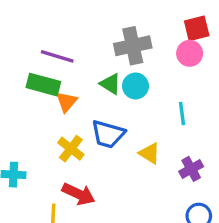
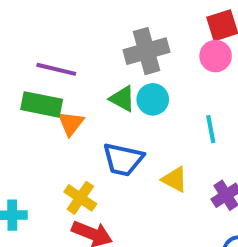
yellow cross: (71, 149) -> (80, 198), moved

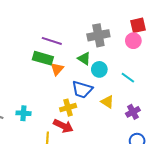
cyan circle: (153, 99) -> (99, 69), moved
cyan line: (211, 129) -> (128, 78), turned -48
yellow cross: (80, 198) -> (68, 108), moved, turned 35

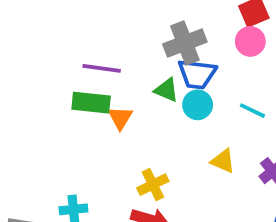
blue trapezoid: (82, 89) -> (197, 74), moved

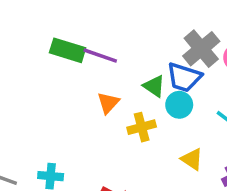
gray cross: (185, 43) -> (201, 49), moved, turned -30
green rectangle: (91, 103) -> (68, 50), moved
yellow cross: (153, 185) -> (142, 127), moved

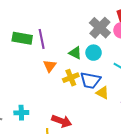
purple line: (100, 56) -> (42, 39), turned 66
blue trapezoid: (184, 77) -> (90, 80), moved
cyan circle: (179, 105) -> (94, 53), moved

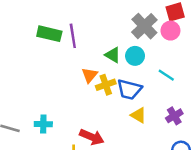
orange triangle: (50, 66) -> (90, 75), moved
yellow triangle: (102, 93) -> (138, 115), moved

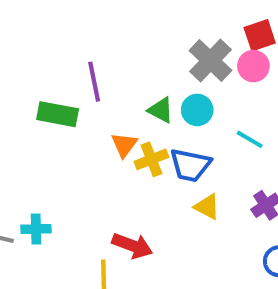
green rectangle: (49, 34) -> (58, 114), moved
cyan cross: (43, 124) -> (36, 229), moved

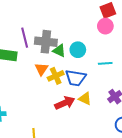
gray cross: (210, 60) -> (46, 42), moved, turned -35
cyan line: (250, 139) -> (105, 63), turned -32
red arrow: (132, 246) -> (65, 103), moved, turned -42

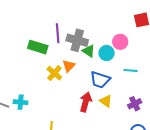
pink circle: (105, 26) -> (120, 42), moved
yellow cross: (56, 76) -> (54, 73), moved, turned -35
red arrow: (65, 103) -> (86, 102), turned -60

